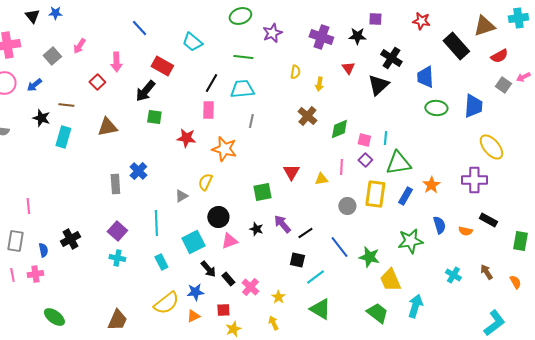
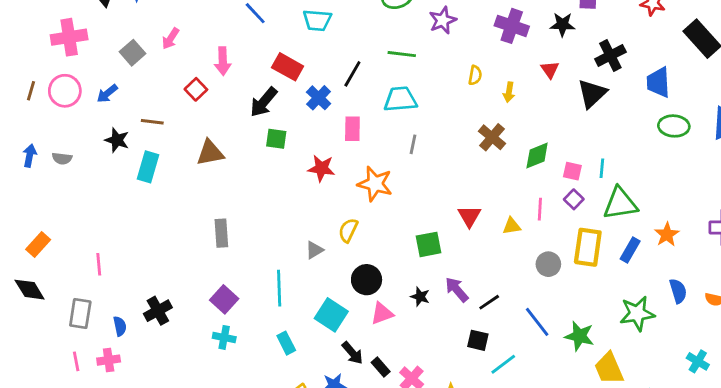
cyan trapezoid: (192, 42) -> (317, 20), moved, turned -35
black cross: (391, 58) -> (610, 56), turned 30
black line: (211, 83) -> (352, 74), moved
blue cross: (138, 171) -> (319, 98), moved
cyan square: (193, 242) -> (331, 315), turned -30

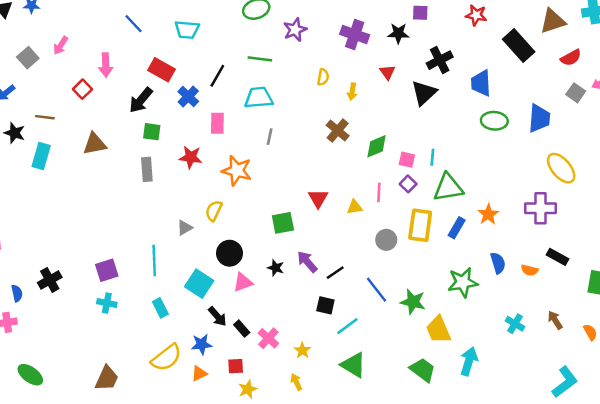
gray rectangle: (221, 233) -> (147, 169), moved
purple square: (224, 299) -> (107, 270), turned 30

